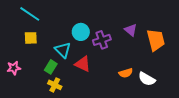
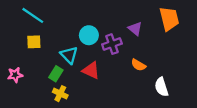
purple triangle: (131, 30) -> (135, 29), moved
orange trapezoid: (156, 40) -> (169, 19), moved
orange semicircle: (126, 73) -> (138, 65), moved, turned 48
white semicircle: (147, 79) -> (162, 87), turned 42

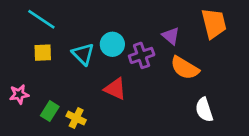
cyan triangle: (69, 55) -> (83, 54), moved
orange semicircle: (138, 65) -> (185, 68), moved, size x1.5
green rectangle: (56, 74) -> (50, 111), moved

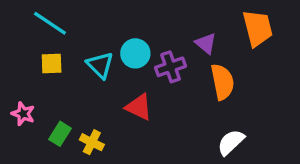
orange semicircle: (185, 68) -> (222, 82), turned -132
pink star: (19, 94) -> (23, 114), turned 30
white semicircle: (204, 110) -> (231, 142), moved, turned 65

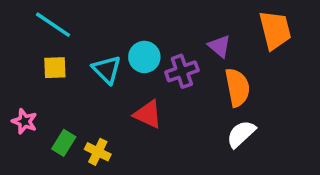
white semicircle: (231, 142) -> (241, 134), moved

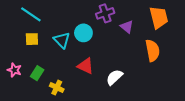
purple cross: (182, 71) -> (105, 13), moved
orange semicircle: (237, 87) -> (153, 50), moved
white semicircle: (241, 134) -> (114, 77), moved
green rectangle: (64, 143) -> (37, 73), moved

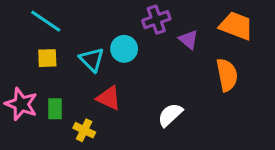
orange trapezoid: (159, 17) -> (236, 26), turned -55
red triangle: (86, 66) -> (109, 98), moved
pink star: (14, 70) -> (21, 104), size x1.5
green rectangle: (37, 73) -> (55, 109), turned -32

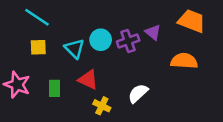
purple cross: (156, 20) -> (128, 41), moved
orange semicircle: (227, 75) -> (184, 61), turned -75
green rectangle: (55, 109) -> (54, 88), moved
yellow cross: (84, 130) -> (102, 106), moved

